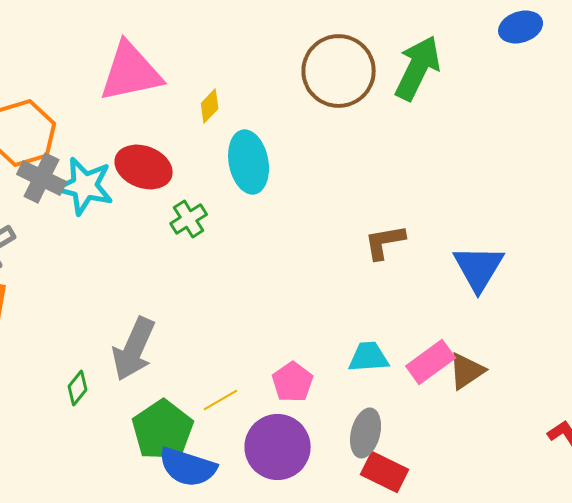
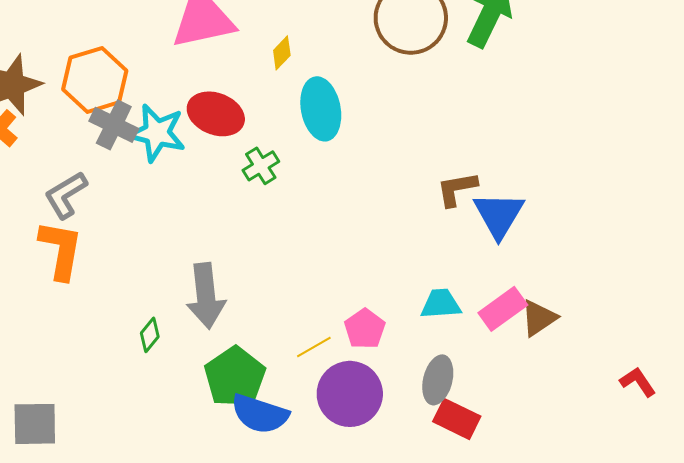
blue triangle: (479, 268) -> (499, 215), moved
gray arrow: (134, 349) -> (206, 296), turned -30
yellow line: (221, 400) -> (314, 347), moved

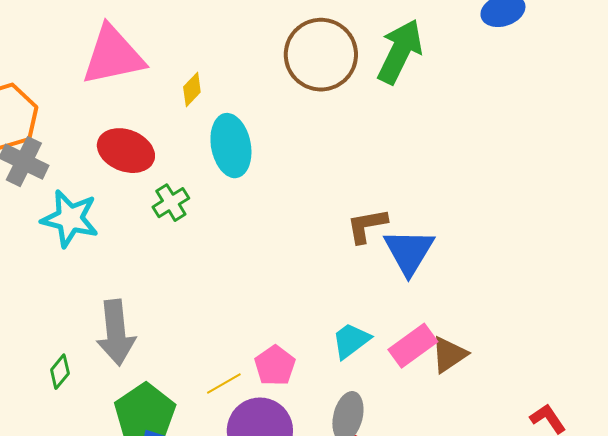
cyan star: (157, 133) -> (70, 219), moved
cyan trapezoid: (441, 304) -> (351, 341), turned -33

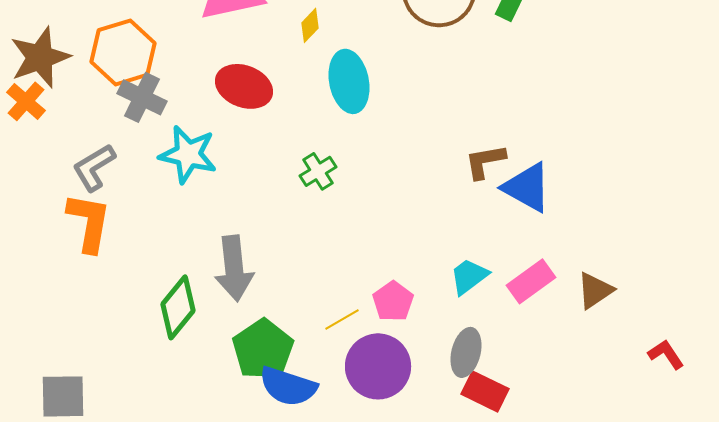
green cross: (171, 203) -> (318, 171), moved
blue triangle: (409, 252) -> (527, 187), turned -32
brown triangle: (449, 355) -> (595, 290), moved
green diamond: (60, 372) -> (178, 307), size x1.8

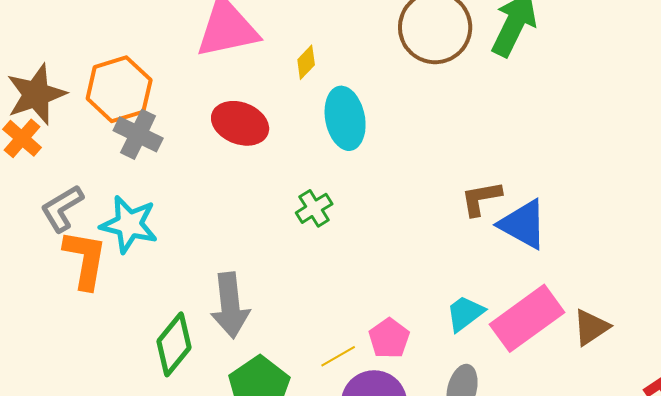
cyan star: (188, 154) -> (129, 224), moved
gray L-shape: (94, 167) -> (62, 208), moved
pink rectangle: (531, 281) -> (527, 318), size x1.5

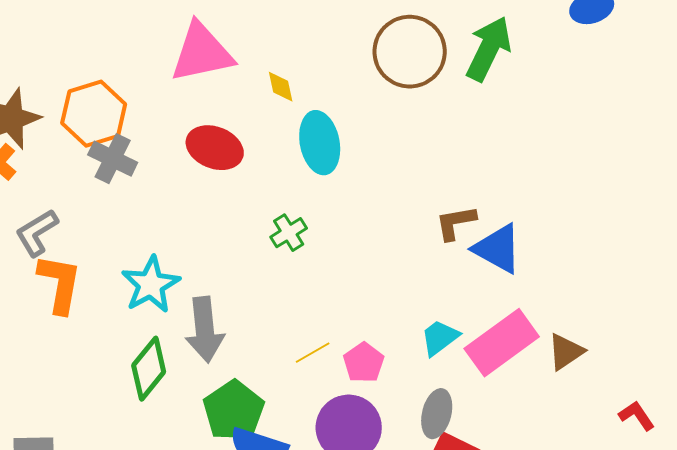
yellow diamond: (306, 62) -> (281, 87), turned -56
cyan star: (129, 224) -> (151, 285), moved, turned 30
yellow line: (338, 356) -> (313, 353), moved

